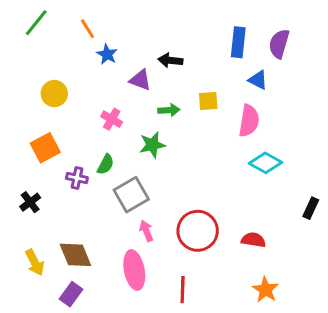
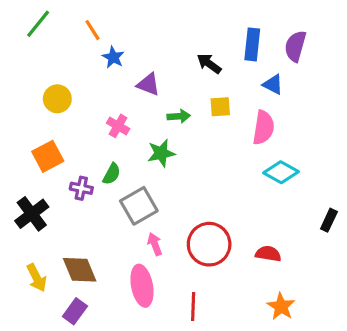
black arrow: (170, 60) -> (209, 64), moved, turned 30
black cross: (30, 202) -> (32, 214), size x1.5

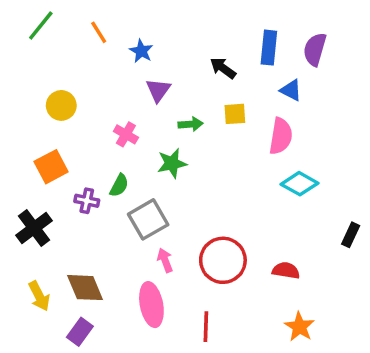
blue star: (113, 57) -> (141, 51), moved
purple triangle: (148, 84) -> (158, 90), turned 45

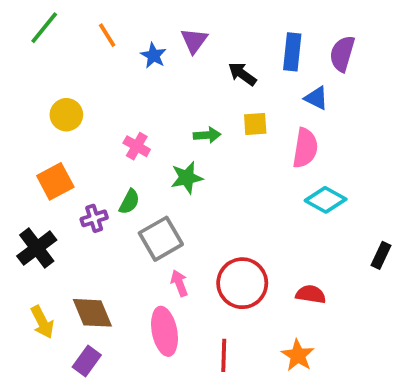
purple triangle: (158, 90) -> (194, 41), moved
purple cross: (87, 201) -> (94, 218), turned -30
orange star: (299, 327) -> (298, 355), moved

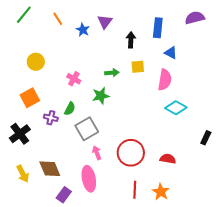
purple semicircle: (342, 54) -> (195, 18), moved, turned 60
black arrow: (242, 74) -> (131, 40), turned 56
purple cross: (94, 218) -> (51, 118), turned 32
red line: (224, 355) -> (135, 190), moved
purple rectangle: (87, 361) -> (64, 195), moved

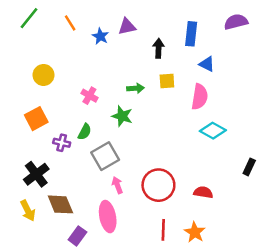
purple triangle: (105, 22) -> (127, 27), turned 42
green star: (101, 96) -> (122, 116), turned 30
black cross: (20, 134) -> (36, 174), moved

